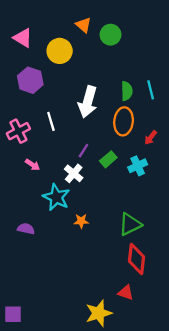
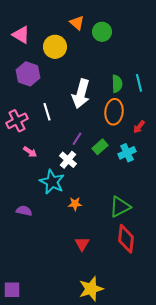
red triangle: (126, 293) -> (82, 244), moved, turned 42

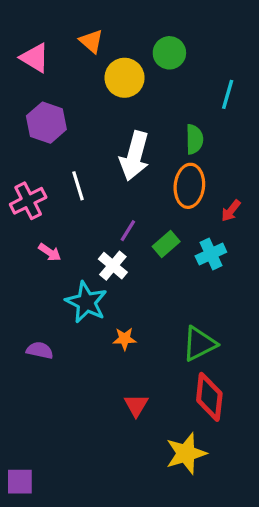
orange triangle: (77, 23) -> (91, 41), moved
yellow circle: (55, 47) -> (125, 78), moved
cyan line: (139, 83) -> (228, 94), moved, turned 30
yellow star: (91, 289) -> (186, 453), moved

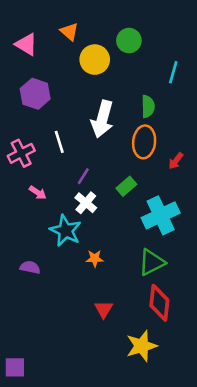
purple line: (128, 231) -> (83, 176), moved
cyan cross: (211, 254) -> (161, 215), moved, size x1.6

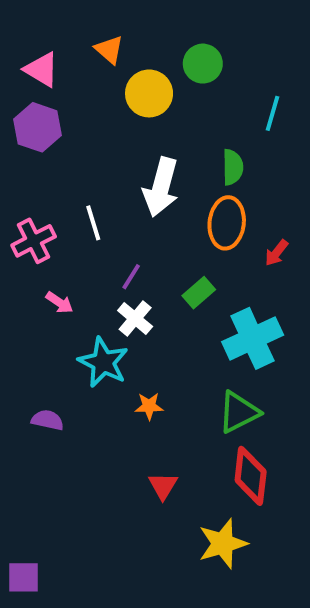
purple hexagon: (35, 94) -> (38, 127), moved

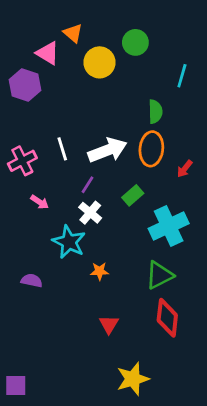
pink triangle: (41, 70) -> (48, 53), moved
white arrow: (161, 187) -> (107, 150), moved, turned -126
yellow star: (223, 544) -> (133, 379), moved

